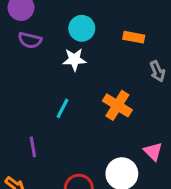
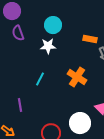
orange rectangle: (134, 37) -> (90, 39), moved
purple semicircle: (30, 40) -> (18, 33), turned 56

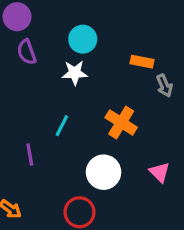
purple line: (20, 105) -> (30, 155), moved
white circle: (80, 123) -> (104, 172), moved

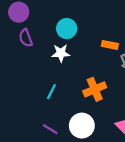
orange cross: (121, 122) -> (95, 89), turned 35
purple line: (30, 155) -> (50, 129), moved, turned -49

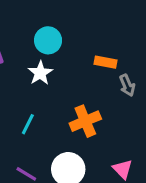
white star: (61, 53) -> (40, 73), turned -30

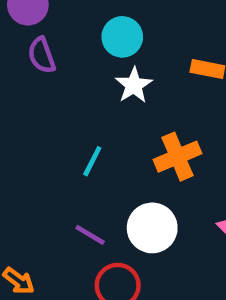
white star: (40, 73) -> (134, 85), moved

